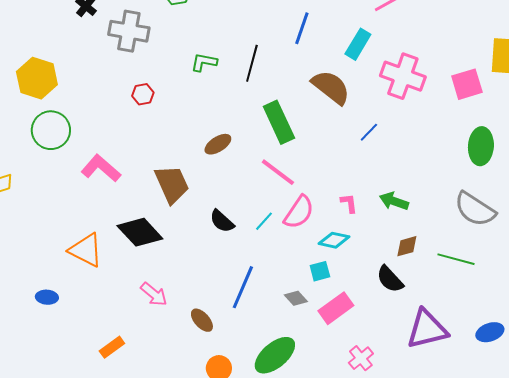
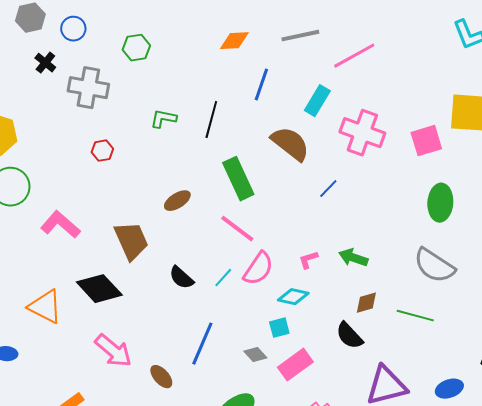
pink L-shape: (349, 203) -> (308, 260), turned -100
pink arrow: (154, 294) -> (113, 351), size x1.4

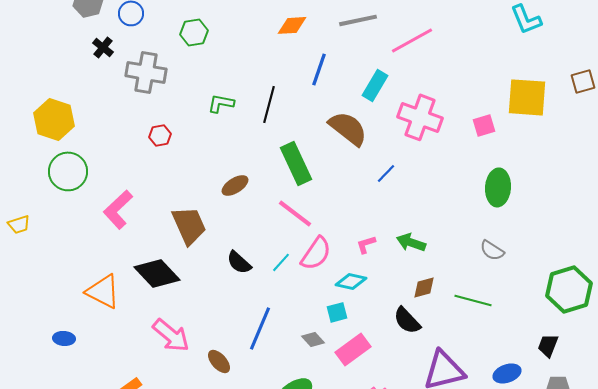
pink square: (426, 141) -> (484, 125), size x0.7
pink L-shape: (60, 225) -> (118, 209), turned -84
gray semicircle: (434, 266) -> (492, 250), size x0.6

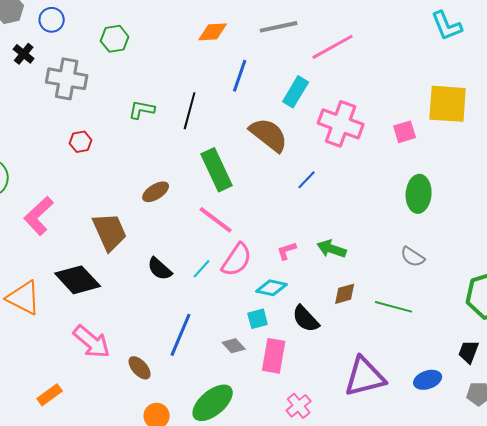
black semicircle: (407, 320) -> (306, 319), moved
pink rectangle: (353, 349) -> (274, 356), turned -44

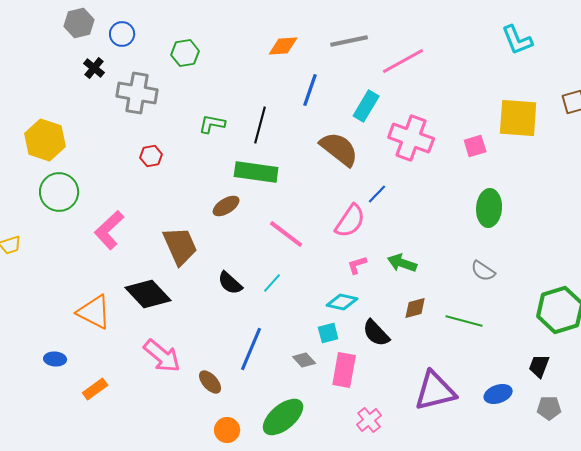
green rectangle: (217, 170) -> (256, 172), moved, turned -57
pink semicircle: (237, 260) -> (350, 221), moved
orange rectangle: (50, 395) -> (95, 389), moved

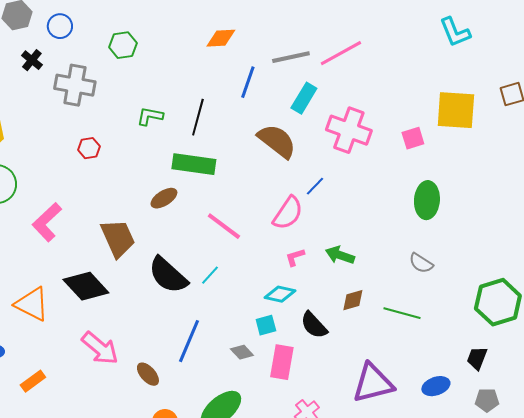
gray line: (349, 41) -> (291, 57), moved
black semicircle: (230, 283) -> (168, 275), size x1.6

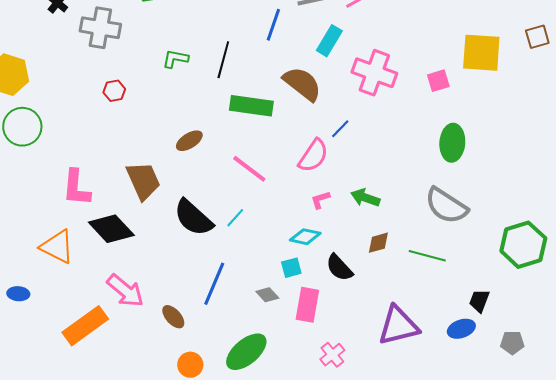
green rectangle: (194, 164) -> (251, 106), moved
pink L-shape: (47, 222) -> (76, 188), moved, turned -42
gray semicircle: (421, 263) -> (446, 206), size x1.8
black trapezoid: (477, 358) -> (479, 301), moved
orange rectangle: (33, 381) -> (85, 326), moved, size x1.8

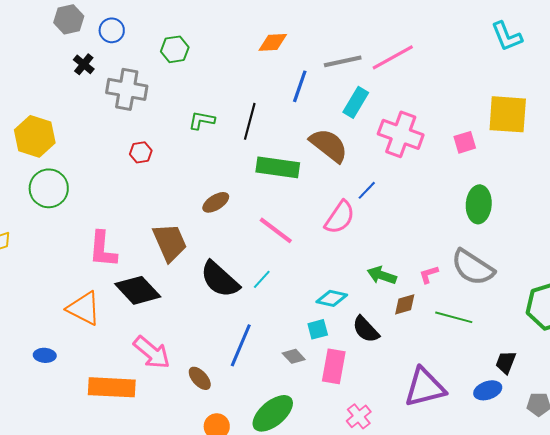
green arrow: (365, 198) -> (382, 275), moved
pink L-shape: (320, 200) -> (429, 274), moved
orange rectangle: (85, 326) -> (112, 387), turned 39

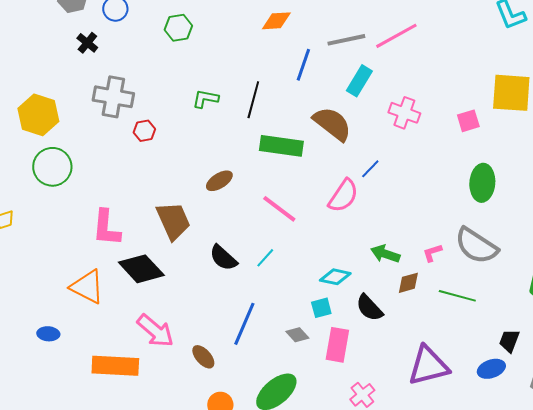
gray cross: (127, 89) -> (113, 97), moved
pink cross: (401, 134) -> (404, 113), size x0.7
black semicircle: (220, 279) -> (223, 258), size x0.7

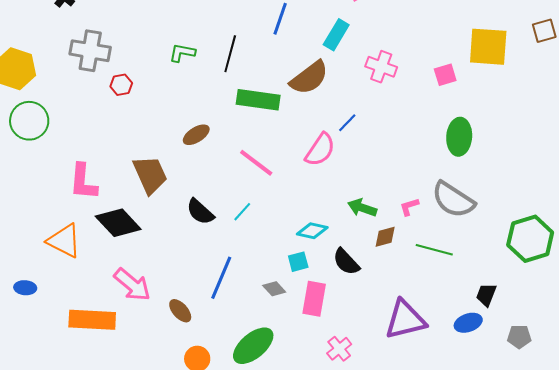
brown semicircle: (332, 124) -> (309, 78), turned 105

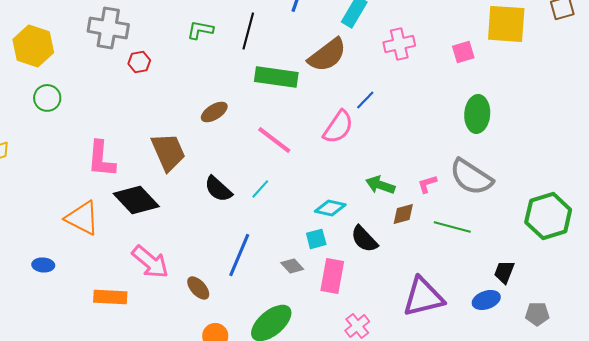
pink cross: (381, 67) -> (399, 44), turned -32
green circle: (29, 121) -> (47, 98), size x0.7
orange rectangle: (92, 320) -> (110, 297), size x0.7

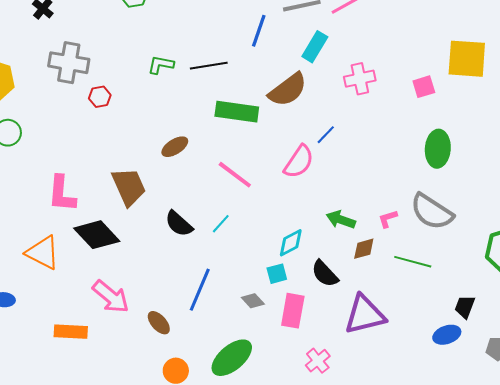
black line: (248, 31) -> (209, 66), turned 66
cyan diamond: (330, 208) -> (291, 243), turned -40
purple triangle: (423, 297) -> (365, 315), moved

